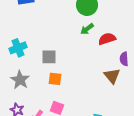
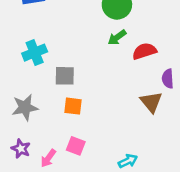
cyan cross: (18, 48) -> (35, 53), moved
gray star: (20, 80) -> (25, 107), turned 30

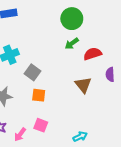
gray square: (65, 76) -> (33, 72), turned 35
brown triangle: (151, 102) -> (83, 85), moved

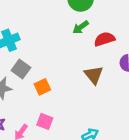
gray square: (33, 72) -> (21, 69), moved
orange square: (39, 95) -> (42, 87), turned -32

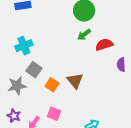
brown triangle: (94, 75) -> (75, 81), moved
orange square: (42, 87) -> (52, 85), turned -32

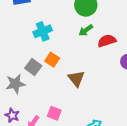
cyan cross: (24, 46) -> (43, 31), moved
orange square: (52, 85) -> (52, 60), moved

